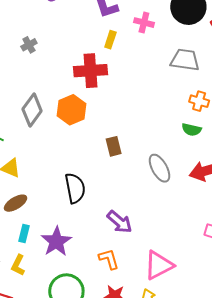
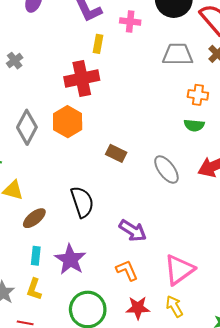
brown rectangle: (114, 146) -> (116, 153), turned -42
brown ellipse: (16, 203) -> (34, 218), moved

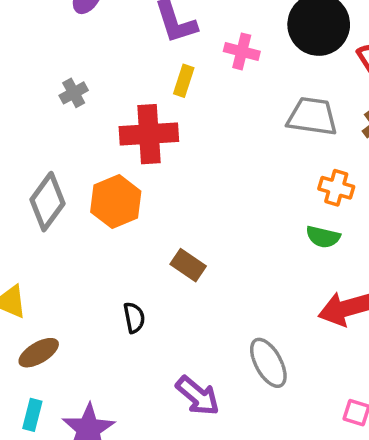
gray cross: (15, 61) -> (74, 93), moved
gray ellipse: (166, 169) -> (268, 363), moved
black semicircle: (82, 202) -> (134, 318), moved, size x0.6

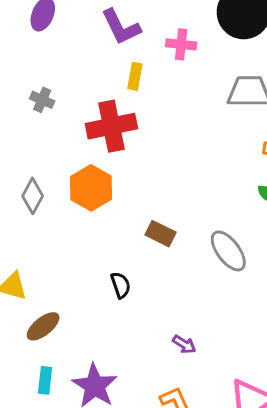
gray cross: (74, 93) -> (42, 100), turned -30
gray diamond: (48, 202) -> (33, 196), size x0.7
gray ellipse: (268, 363) -> (228, 251), moved
purple arrow: (198, 396) -> (184, 344), size x0.6

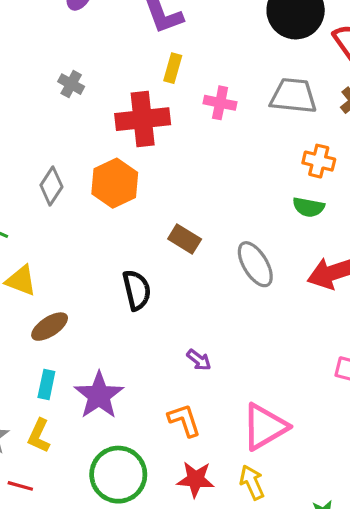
pink cross: (181, 44) -> (220, 103), moved
black semicircle: (121, 285) -> (137, 290), size x1.4

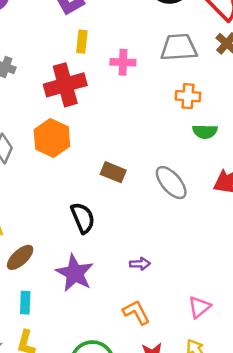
orange cross: (319, 161) -> (188, 96), moved
purple arrow: (199, 360) -> (140, 264), turned -30
purple star: (99, 395) -> (75, 273), moved
pink triangle: (265, 427) -> (199, 307), size x0.6

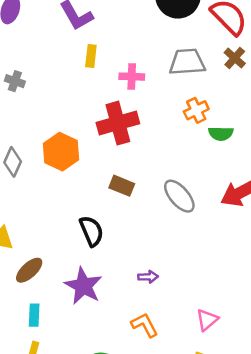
red cross: (65, 85) -> (118, 123), moved
orange cross: (188, 96) -> (196, 110), turned -30
green semicircle: (205, 131) -> (221, 133), moved

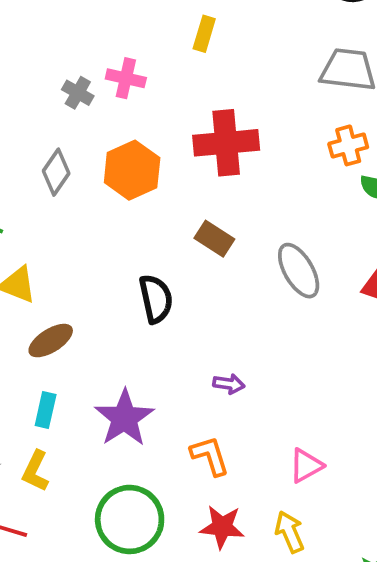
pink cross: (132, 77) -> (126, 78), moved
gray cross: (15, 81) -> (78, 93), moved
purple star: (83, 286) -> (124, 418), moved

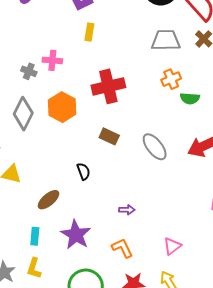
gray diamond: (56, 172) -> (23, 114), size x1.4
black semicircle: (156, 299) -> (83, 171), size x0.7
brown ellipse: (51, 341) -> (48, 200), moved

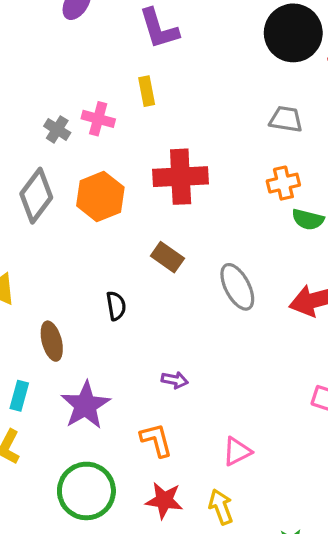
yellow rectangle: (89, 32) -> (147, 91), moved, turned -30
gray trapezoid: (166, 40) -> (286, 119), size x0.7
brown ellipse: (48, 200) -> (52, 341), turned -75

